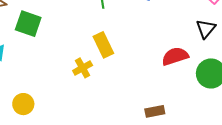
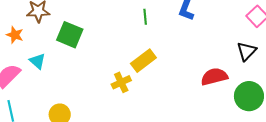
yellow rectangle: (103, 45) -> (143, 61), turned 75

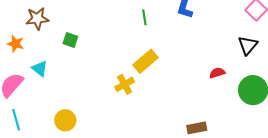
green square: (70, 35) -> (70, 40), size x0.6
red semicircle: (214, 77) -> (217, 73), size x0.6

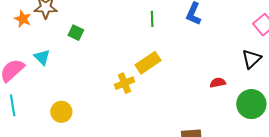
orange star: (15, 44) -> (23, 19), moved

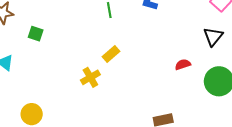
yellow rectangle: (148, 63) -> (111, 54), size x0.7

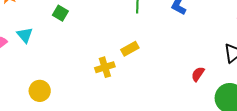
red semicircle: (183, 65) -> (198, 74), turned -49

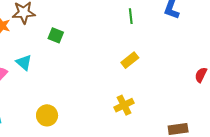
yellow cross: (105, 67) -> (124, 105), moved

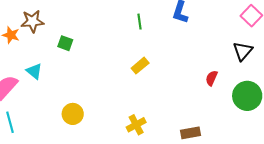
yellow cross: (124, 105) -> (136, 125), moved
yellow circle: (47, 115) -> (73, 114), moved

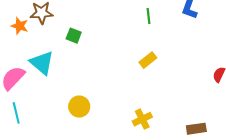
cyan triangle: (34, 71) -> (42, 63), size x1.5

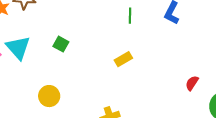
green square: (74, 36) -> (61, 44), moved

